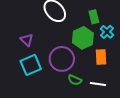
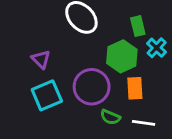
orange rectangle: (101, 57) -> (135, 88), moved

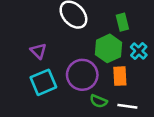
cyan cross: (157, 48) -> (139, 51), moved

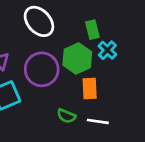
cyan cross: (139, 51) -> (107, 50), moved
purple circle: (82, 75) -> (42, 69), moved

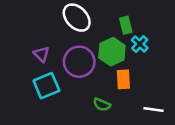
white line: (98, 121) -> (154, 110), moved

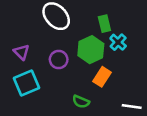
purple circle: (79, 62) -> (59, 59), size x0.6
orange rectangle: (123, 79) -> (102, 77), turned 36

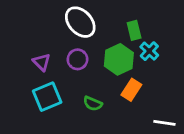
purple circle: (59, 59) -> (78, 59), moved
green semicircle: (81, 102) -> (93, 104), moved

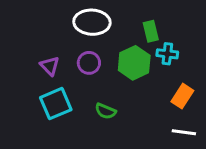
white ellipse: (80, 22) -> (92, 22), turned -44
cyan cross: (149, 51) -> (167, 54), turned -36
orange rectangle: (131, 90) -> (182, 96), moved

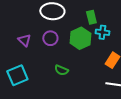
cyan square: (56, 104) -> (17, 75), moved

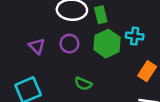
green rectangle: (91, 17) -> (101, 15), moved

